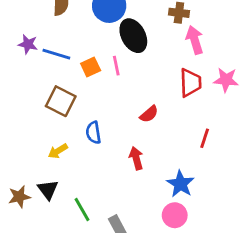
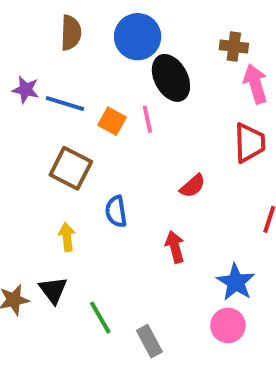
orange square: (91, 67) -> (112, 121), turned -36
yellow arrow: (58, 151) -> (67, 237), turned 114

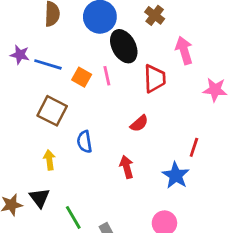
brown cross: (234, 46) -> (155, 15), moved, turned 30
red trapezoid: (250, 143) -> (155, 79), moved
blue star: (236, 282) -> (176, 175), moved

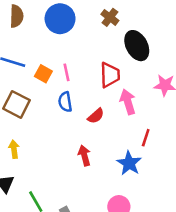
black ellipse: (124, 46) -> (137, 46), moved
pink arrow: (184, 50) -> (128, 102), moved
blue semicircle: (84, 142) -> (65, 102), moved

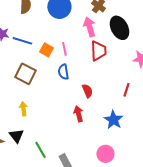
pink arrow: (128, 102) -> (89, 27), moved
red semicircle: (96, 116) -> (87, 91), moved, turned -72
red line: (146, 138) -> (126, 90), moved

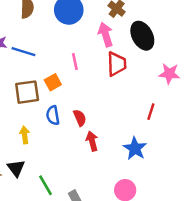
orange square: (46, 50) -> (53, 82), moved, turned 32
blue semicircle: (63, 72) -> (53, 115), moved
brown square: (25, 74) -> (27, 92), turned -35
red semicircle: (87, 91) -> (80, 118), moved

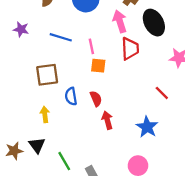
blue line: (23, 52) -> (61, 37), moved
orange square: (53, 82) -> (98, 66), moved, turned 35
red line: (151, 112) -> (162, 93), turned -63

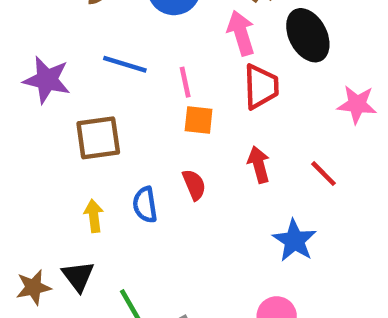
purple star: (21, 29) -> (47, 80), moved, size x1.5
blue semicircle: (71, 96) -> (145, 205), moved
red arrow: (107, 120) -> (259, 165), moved

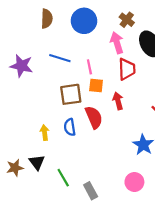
brown square: (98, 138) -> (71, 94), moved
red arrow: (259, 165) -> (118, 101), moved
red semicircle: (194, 185) -> (94, 117), size x1.5

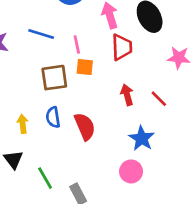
red arrow: (118, 101) -> (127, 95), moved
red semicircle: (94, 117) -> (85, 126), moved
pink circle: (134, 182) -> (131, 171), moved

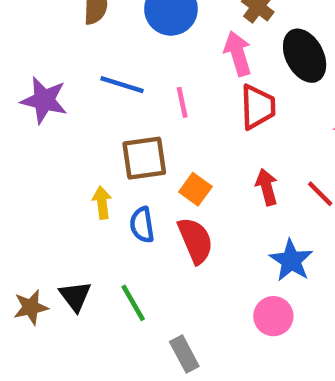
orange square: (85, 67) -> (195, 189), moved, turned 30
yellow arrow: (23, 124) -> (102, 203), moved
green line: (45, 178) -> (133, 303), moved

